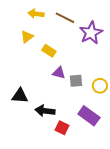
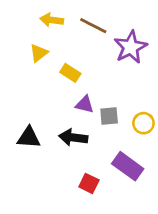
black arrow: (45, 111) -> (73, 138), moved

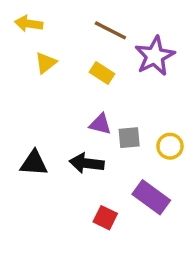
yellow arrow: (52, 20) -> (29, 24), moved
yellow rectangle: (70, 73) -> (102, 73), moved

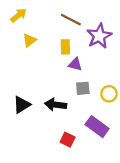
yellow arrow: (29, 24) -> (18, 15), turned 133
yellow rectangle: (102, 73) -> (65, 47), turned 56
purple triangle: (100, 124) -> (75, 64), moved
black triangle: (34, 163) -> (22, 105), turned -36

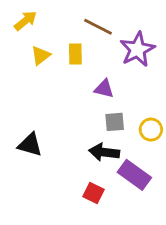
yellow rectangle: (65, 47) -> (75, 54), moved
black triangle: (22, 105) -> (30, 145), turned 48
black arrow: (56, 105) -> (104, 152), moved

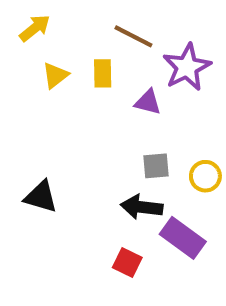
purple triangle: (104, 89) -> (148, 102), moved

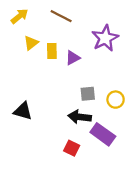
brown line: (133, 36) -> (61, 16), moved
yellow rectangle: (103, 73) -> (52, 51), moved
purple triangle: (148, 102) -> (73, 58), moved, turned -42

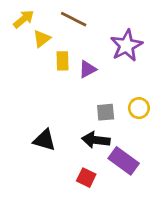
yellow triangle: (31, 43) -> (42, 39), moved
yellow circle: (116, 100) -> (139, 108), moved
black triangle: (23, 111) -> (44, 140), moved

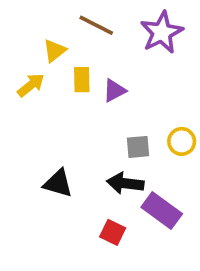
yellow arrow: (24, 19) -> (31, 85), moved
purple star: (126, 46) -> (162, 32), moved

